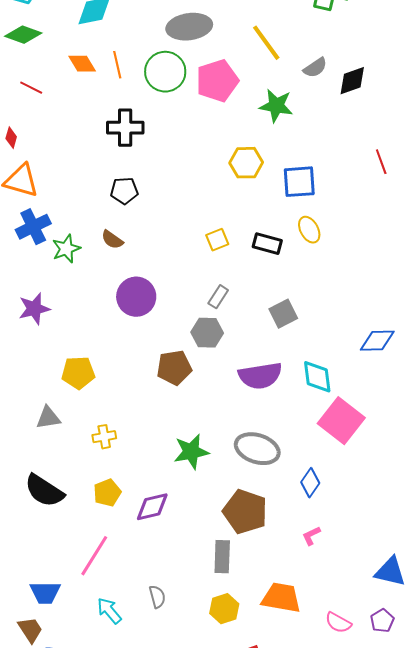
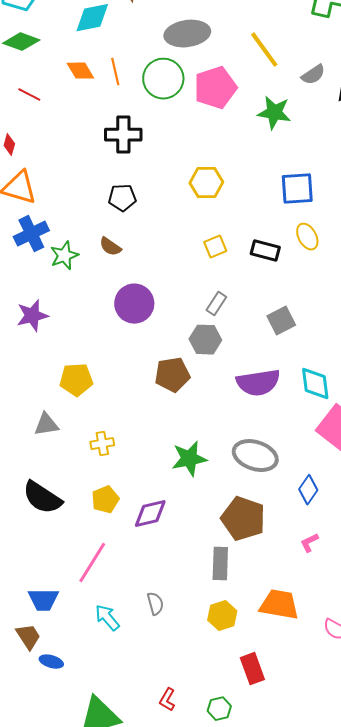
yellow hexagon: (246, 163) -> (206, 183), moved

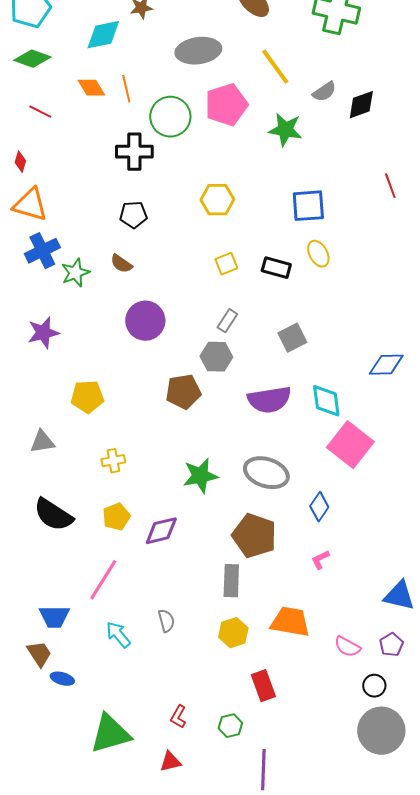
green circle: (163, 79) -> (170, 117), moved
gray triangle: (46, 425) -> (42, 442), moved

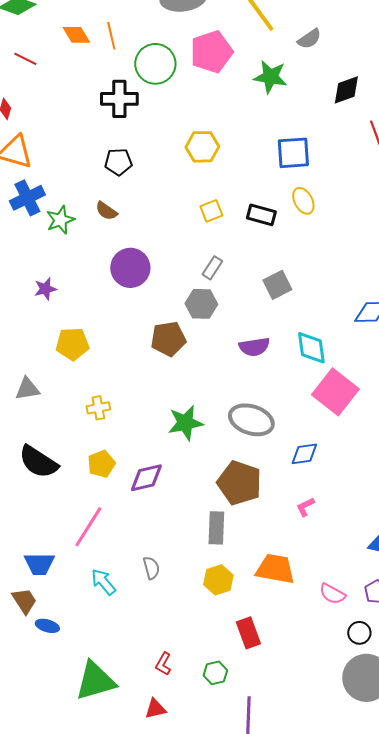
black diamond: (361, 105) -> (346, 90), moved
purple star: (43, 333) -> (45, 289), moved, size x0.7
purple semicircle: (269, 400) -> (254, 347), size x0.7
blue diamond: (319, 507) -> (304, 454), turned 48

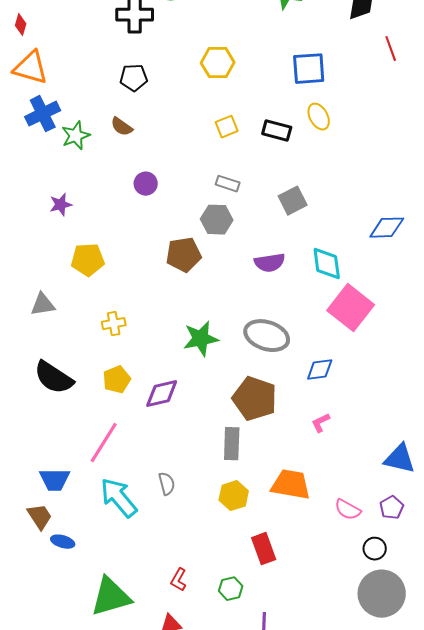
purple circle: (130, 268) -> (146, 184), size x0.6
gray rectangle: (212, 268) -> (228, 184), turned 75
cyan arrow: (103, 582) -> (119, 498), size x1.5

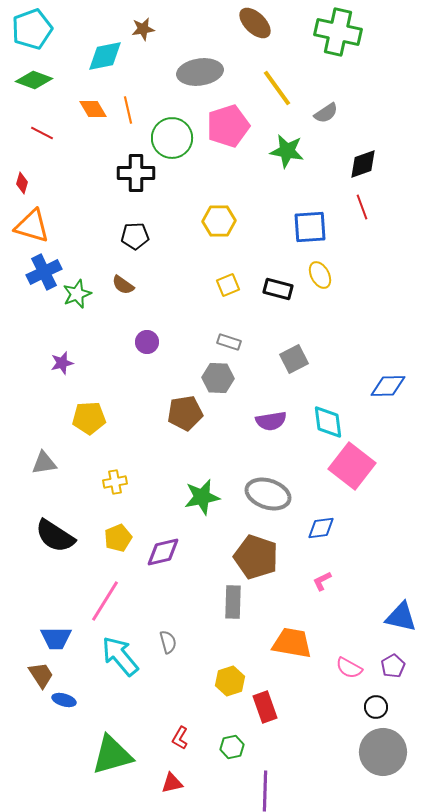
red line: (391, 49) -> (362, 207), moved
yellow hexagon: (234, 496) -> (230, 681), moved

